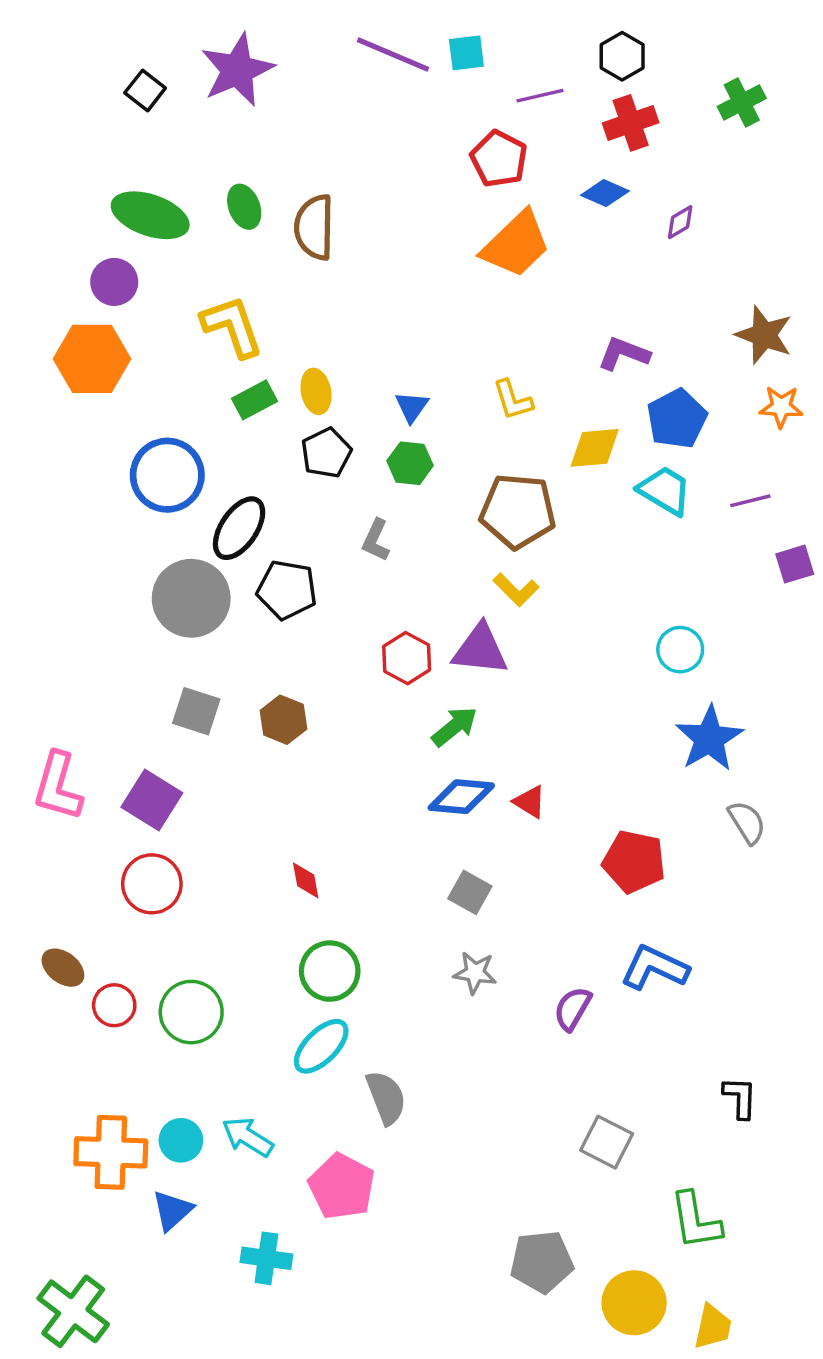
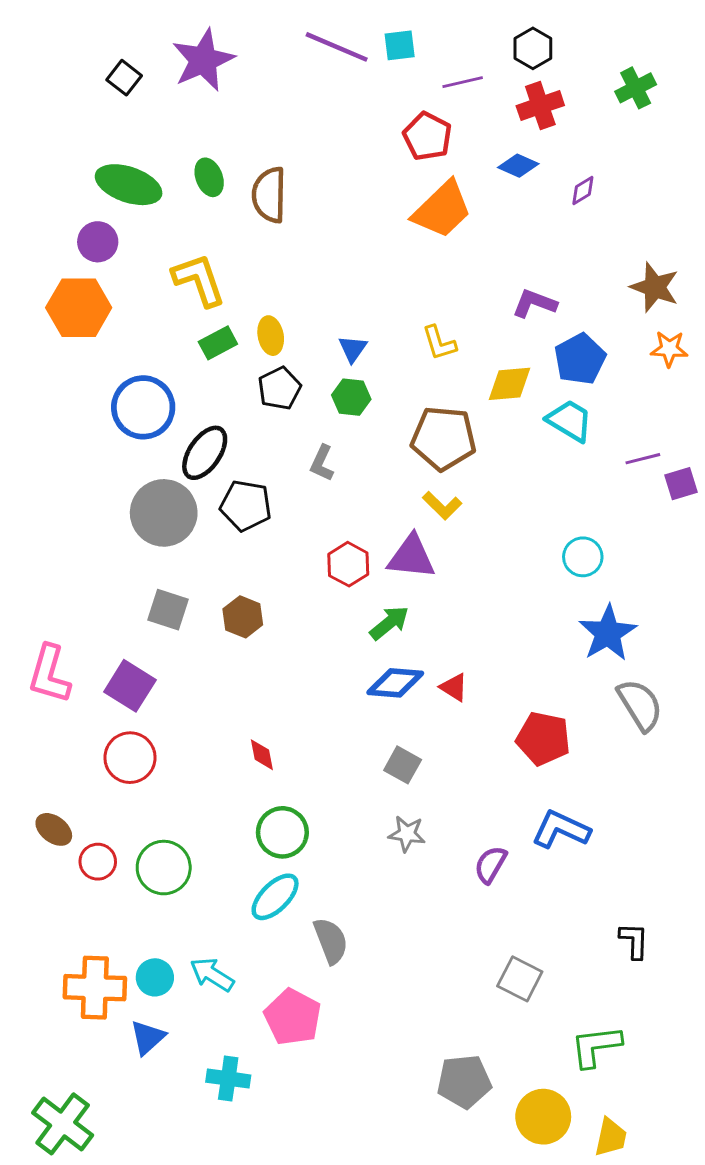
purple line: (750, 501) -> (643, 459), moved
gray semicircle: (747, 822) -> (640, 705), size x1.4
green L-shape: (696, 1221) -> (596, 1046), turned 92

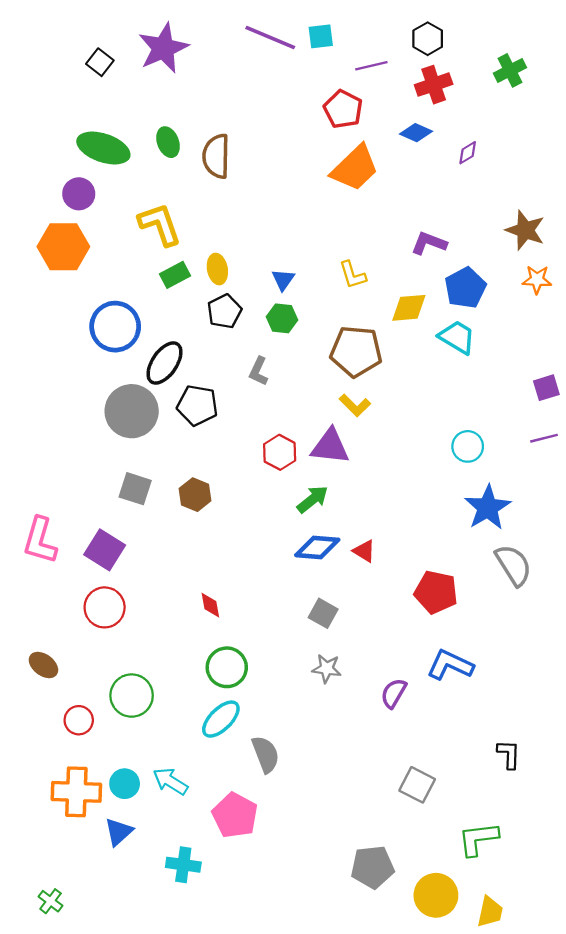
purple line: (643, 459) -> (544, 438), moved
red circle: (98, 862) -> (79, 720), moved
green cross: (63, 1124) -> (51, 901), size x0.5

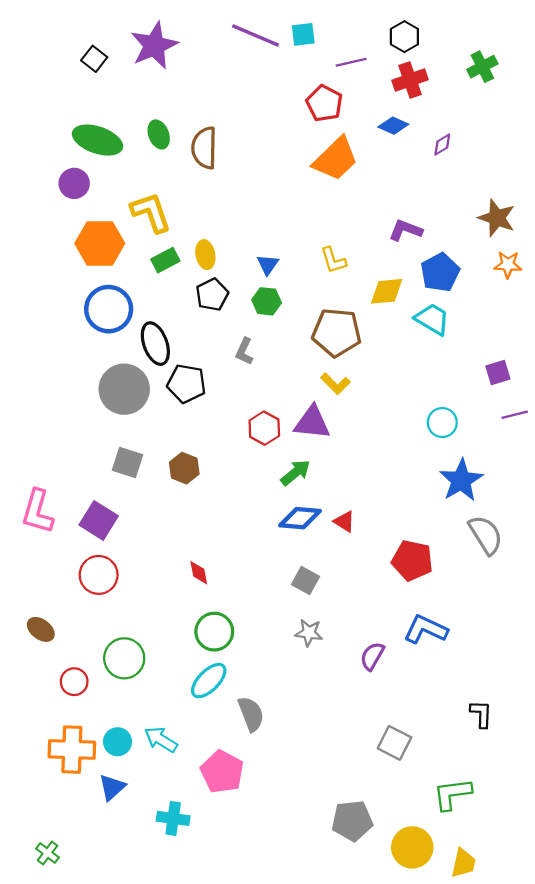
orange hexagon: (63, 247) -> (100, 243), moved
black ellipse: (165, 363) -> (155, 344), turned -54
purple square: (546, 388) -> (498, 372), moved

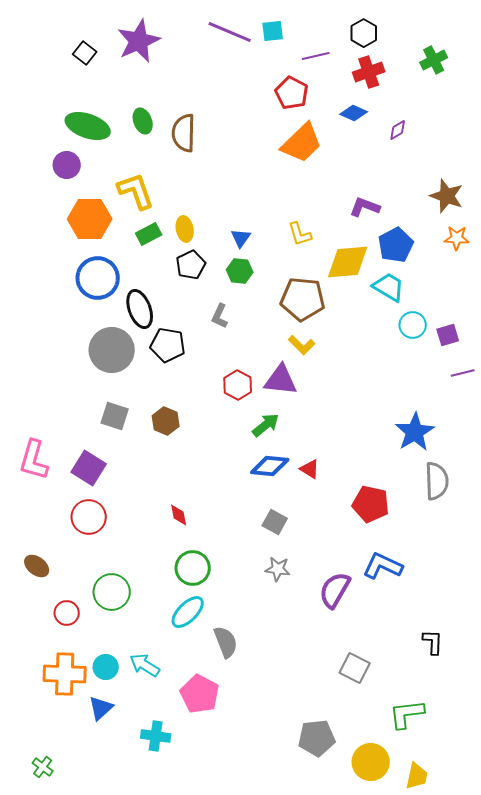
yellow diamond: (387, 291) -> (348, 262), size x1.4
cyan circle: (442, 423) -> (413, 325), moved
gray semicircle: (486, 535) -> (437, 481), turned 30
purple semicircle: (372, 656) -> (335, 590), size x1.4

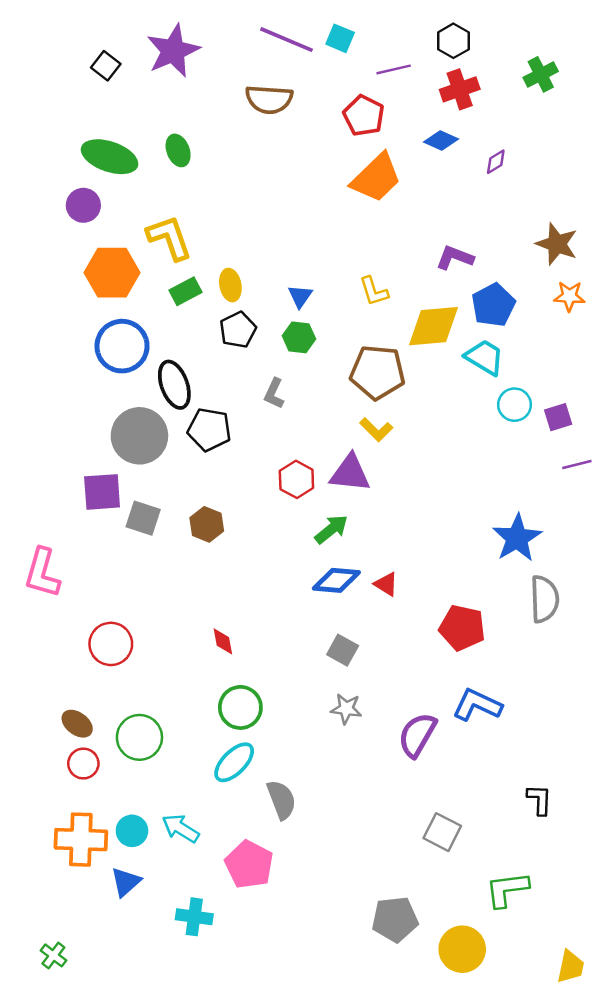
cyan square: (273, 31) -> (340, 38), turned 30
brown semicircle: (184, 133) -> (269, 99), moved, turned -87
purple square: (89, 468) -> (102, 492), moved, turned -36
brown ellipse: (37, 566) -> (77, 724), moved
yellow trapezoid: (417, 776) -> (571, 967), moved

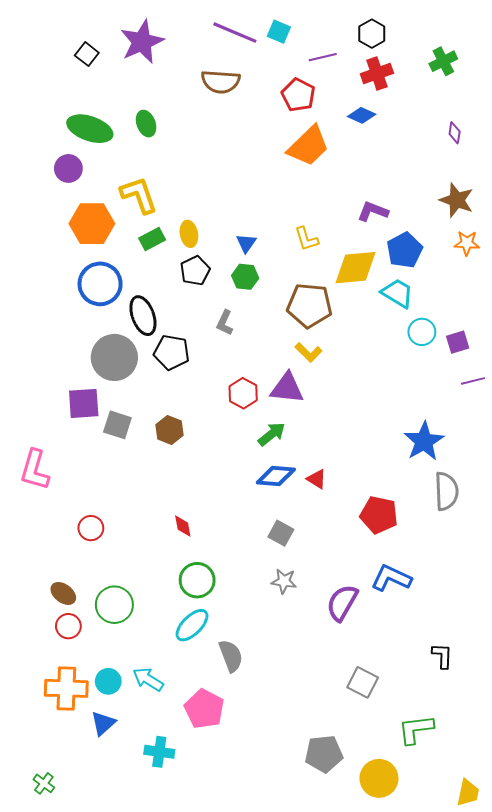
purple diamond: (496, 162) -> (455, 133), moved, turned -50
red circle: (111, 644) -> (91, 528), size x0.7

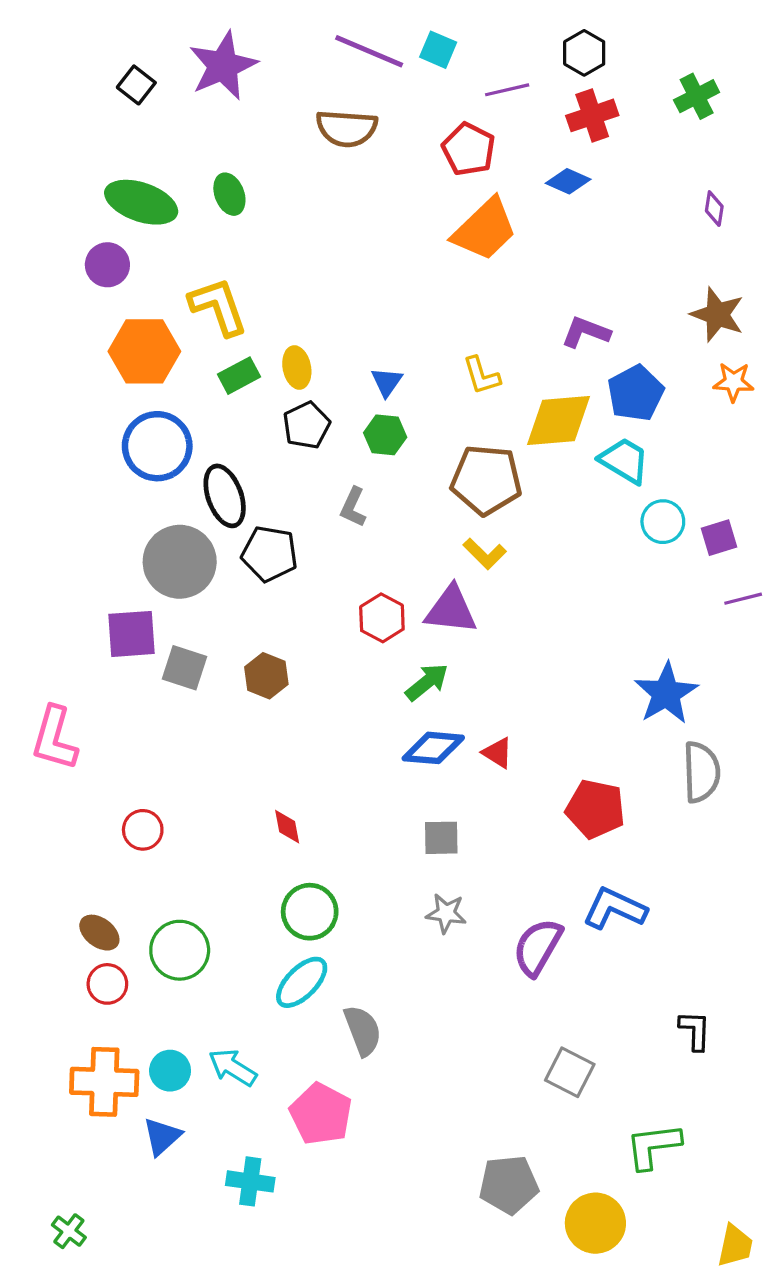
gray square: (281, 533) -> (441, 838), turned -30

